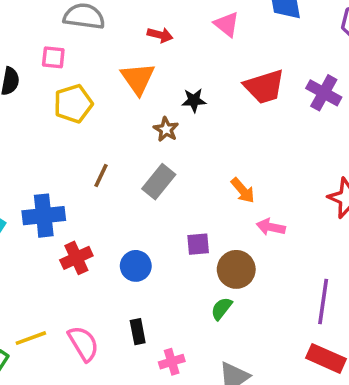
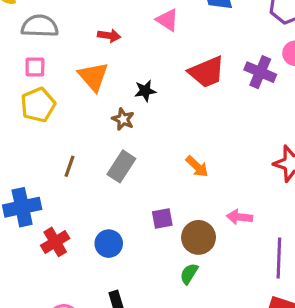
pink square: (53, 57) -> (35, 67), moved
pink arrow: (271, 227) -> (240, 217), moved

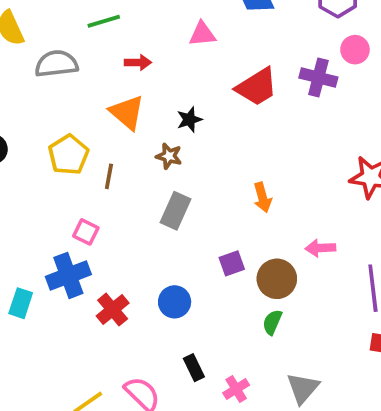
pink triangle: (167, 20) -> (202, 34), turned -30
pink square: (35, 67) -> (86, 232), moved, turned 35
brown line: (69, 166) -> (109, 176), moved
orange arrow: (197, 167) -> (263, 197), turned 40

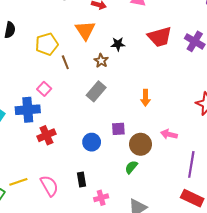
brown line: (109, 176) -> (65, 62), turned -48
blue circle: (175, 302) -> (92, 142), moved

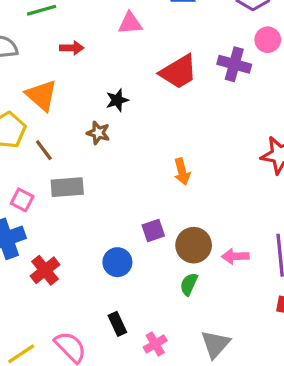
orange triangle: (85, 30) -> (41, 95), moved
gray rectangle: (96, 91) -> (67, 187), moved, turned 60
pink arrow: (169, 134) -> (235, 256), moved

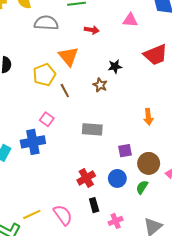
gray rectangle: (67, 187) -> (92, 129), moved
blue circle: (117, 262) -> (117, 178), moved
red cross: (45, 270) -> (86, 178), moved

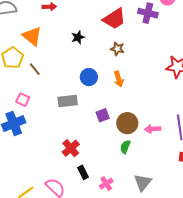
brown star: (100, 85) -> (117, 49), moved
blue circle: (117, 178) -> (89, 77), moved

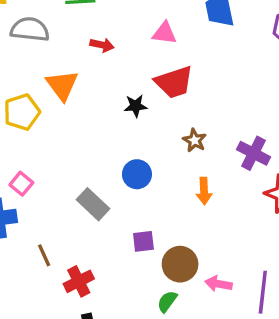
purple cross: (148, 13) -> (254, 153), moved
red trapezoid: (114, 19) -> (174, 82), moved
brown line: (35, 69) -> (44, 255), moved
orange arrow: (119, 79) -> (204, 191), moved
gray rectangle: (68, 101) -> (93, 204), turned 36

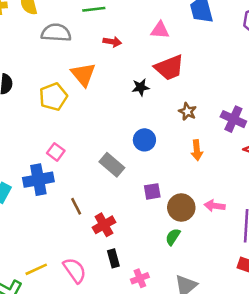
pink arrow: (218, 284) -> (215, 206), moved

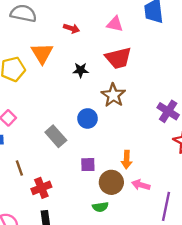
black star: (141, 87) -> (81, 70), moved
brown star: (187, 112) -> (113, 95), moved, size x1.5
orange arrow: (197, 150) -> (127, 160), moved
green semicircle: (173, 237) -> (100, 207), turned -140

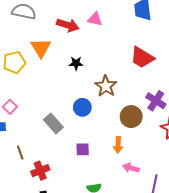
pink triangle: (115, 24) -> (95, 19), moved
red arrow: (72, 28) -> (68, 25), size x1.5
red trapezoid: (118, 58) -> (142, 58), moved, turned 45
brown circle: (111, 182) -> (131, 117), moved

